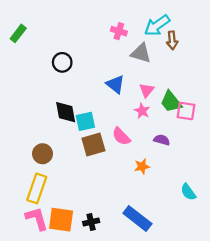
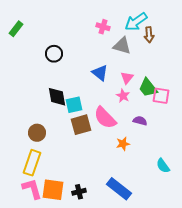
pink semicircle: (121, 136) -> (105, 118), size x1.4

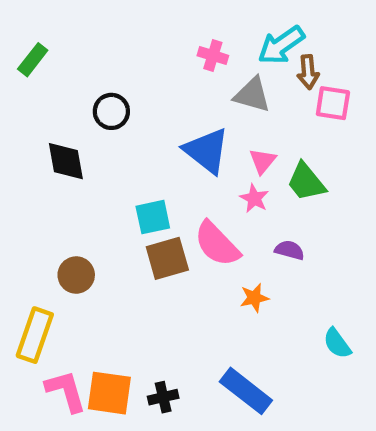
blue triangle: (100, 73) -> (207, 151), size x1.4
pink square: (161, 96) -> (333, 103), moved
black diamond: (57, 97) -> (66, 161), moved
yellow rectangle: (32, 163) -> (35, 335), moved

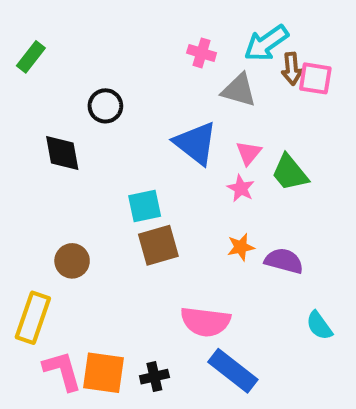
pink square: (333, 103) -> (315, 78), moved
pink semicircle: (217, 244) -> (205, 322), moved, turned -39
purple semicircle: (289, 250) -> (284, 261), moved, size x1.4
orange star: (254, 298) -> (241, 247), moved

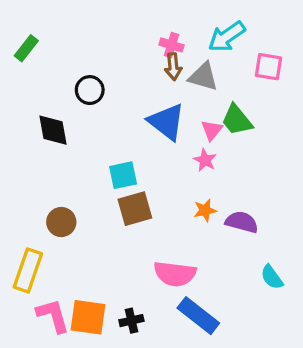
brown arrow: (292, 69) -> (173, 67), moved
green trapezoid: (290, 173) -> (237, 120), moved

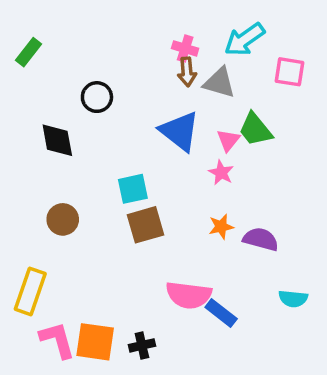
brown circle: (61, 222) -> (63, 219), moved
cyan semicircle: (272, 277) -> (293, 299), turned -48
blue rectangle: (198, 316) -> (221, 313), moved, size x0.7

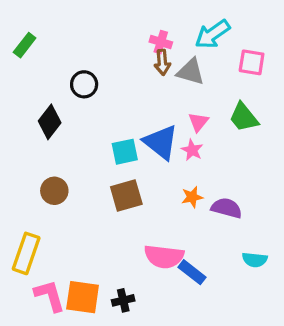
green trapezoid: (255, 129) -> (244, 117), moved
blue triangle: (180, 131) -> (161, 142), moved
black diamond: (57, 140) -> (50, 122), turned 48
cyan square: (133, 189) -> (125, 152), moved

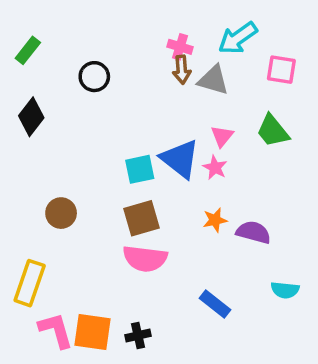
black circle: (84, 84) -> (94, 77), moved
black diamond: (50, 122) -> (31, 117), moved
pink semicircle: (164, 257) -> (145, 259), moved

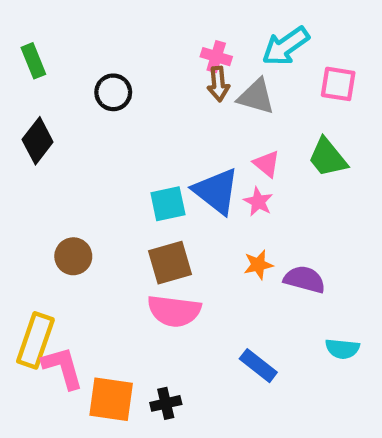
green rectangle: (28, 50) -> (33, 61), turned -60
pink triangle: (222, 136) -> (267, 164), turned -30
pink L-shape: (56, 330) -> (63, 368), moved

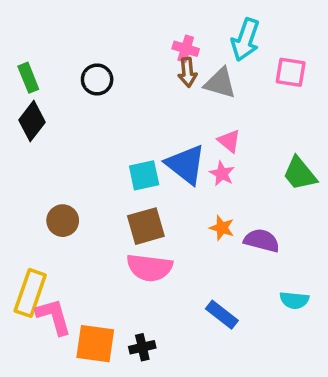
cyan arrow: (286, 46) -> (245, 40), turned -36
green rectangle: (33, 61) -> (28, 78), moved
green trapezoid: (328, 158) -> (300, 174), moved
orange star: (258, 265) -> (222, 228), turned 30

